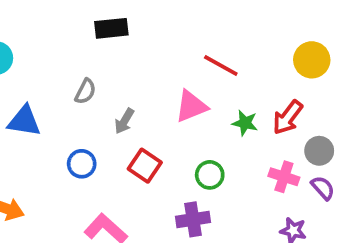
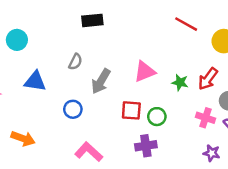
red line: (221, 65) -> (186, 24), moved
gray arrow: (124, 121) -> (101, 81), size x1.5
red square: (145, 166) -> (131, 110), moved, turned -30

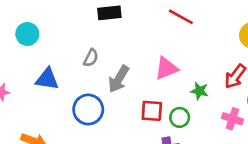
red line: (186, 24) -> (181, 17), moved
green star: (180, 82) -> (199, 91), moved
blue circle: (73, 109) -> (88, 109), size x1.5

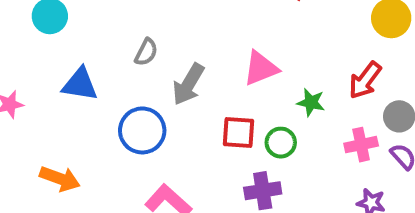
pink cross: (233, 119) -> (361, 145), turned -30

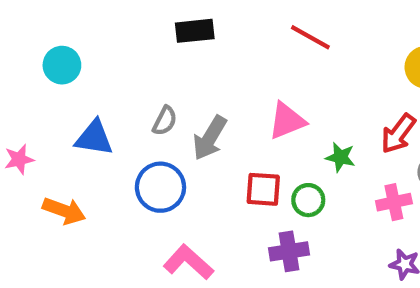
gray semicircle: (146, 52) -> (165, 121), moved
orange arrow: (60, 179) -> (64, 211), moved

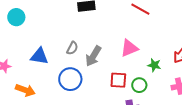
cyan circle: (62, 65) -> (16, 17), moved

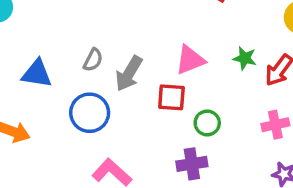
green star: (154, 65) -> (245, 58), moved
red square: (118, 80) -> (171, 97), moved

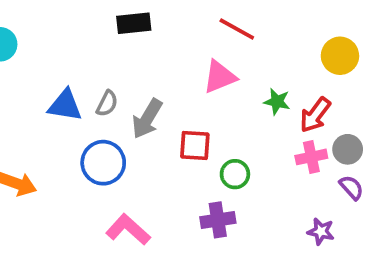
pink triangle: (190, 60) -> (220, 77), moved
blue triangle: (37, 74) -> (65, 105), moved
pink cross: (275, 125) -> (311, 157), moved

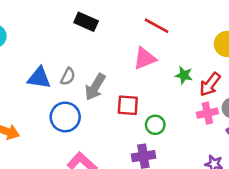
black rectangle: (134, 23) -> (86, 22), turned 30

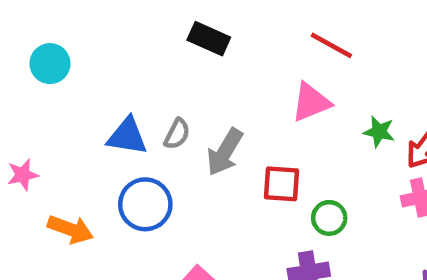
blue circle: (65, 117) -> (145, 204), moved

